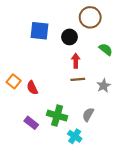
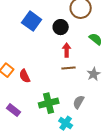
blue square: (40, 31) -> (32, 21), turned 30
green cross: (57, 116) -> (49, 103), turned -30
purple rectangle: (31, 123) -> (14, 110), moved

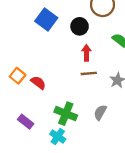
red semicircle: (25, 76) -> (38, 83), turned 152
green cross: (49, 103) -> (66, 114), turned 36
cyan cross: (66, 123) -> (58, 137), moved

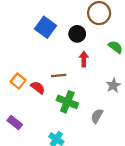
brown line: (89, 73) -> (59, 75), moved
green cross: (66, 114) -> (67, 102), moved
purple rectangle: (26, 122) -> (15, 123), moved

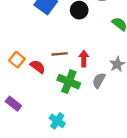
red arrow: (84, 59) -> (84, 59), moved
gray semicircle: (97, 116) -> (99, 80), moved

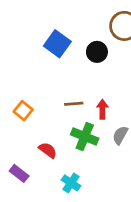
red semicircle: (38, 67) -> (48, 150), moved
purple rectangle: (13, 104) -> (19, 173), moved

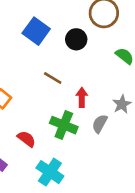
brown line: (74, 104) -> (53, 78), moved, turned 36
cyan cross: (71, 183) -> (50, 172), size x1.4

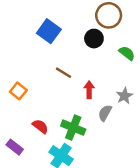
black circle: (76, 39) -> (94, 39), moved
green cross: (64, 125) -> (73, 128), moved

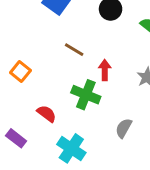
gray semicircle: (105, 113) -> (124, 128), moved
green cross: (73, 128) -> (86, 95), moved

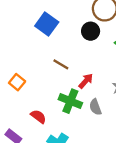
red arrow: (105, 70) -> (86, 81), turned 42
gray semicircle: (124, 128) -> (95, 107), moved, turned -49

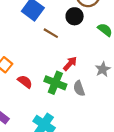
brown line: (61, 64) -> (51, 33), moved
red semicircle: (38, 117) -> (25, 82), moved

